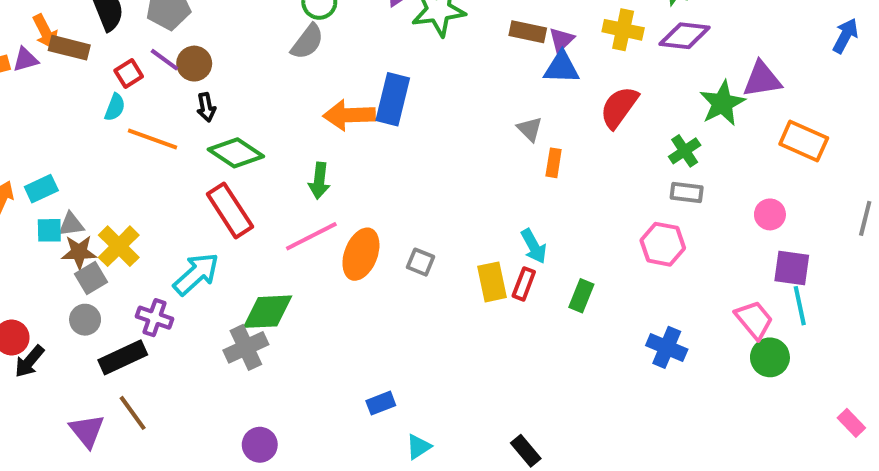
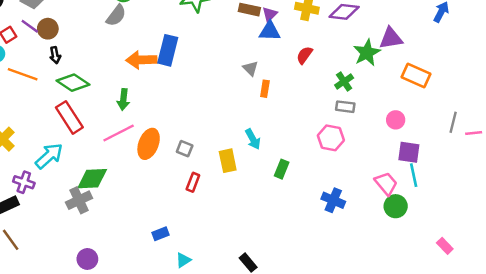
red semicircle: (619, 107) -> (304, 55), size x0.7
red rectangle: (524, 284) -> (193, 182), moved

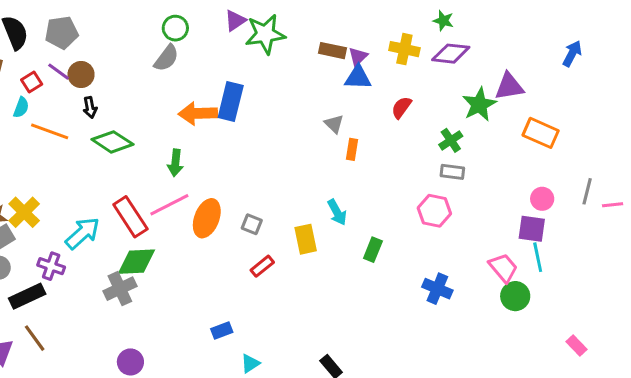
red rectangle: (69, 117) -> (130, 217), moved
pink circle: (396, 120) -> (542, 199), moved
red rectangle: (193, 182) -> (262, 266), turned 30

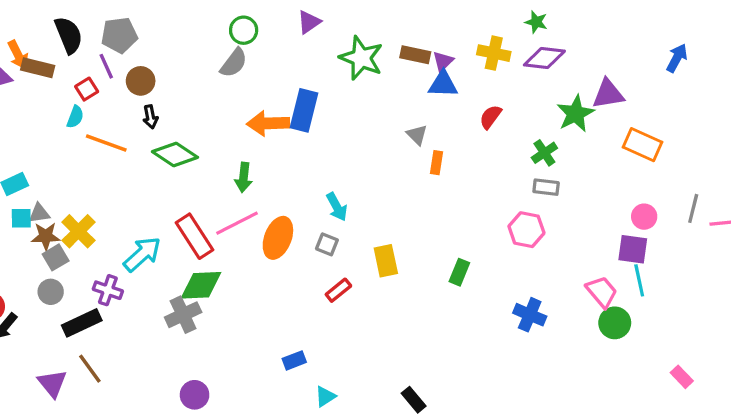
green star: (265, 34) -> (361, 58), moved, turned 30
purple line: (59, 72) -> (106, 66), moved, turned 30
cyan arrow: (337, 212) -> (337, 207), moved

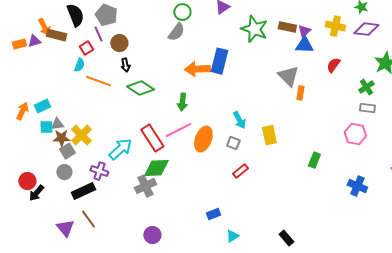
gray pentagon: (119, 35) -> (106, 15), turned 30
gray triangle: (417, 135) -> (288, 76), size x1.6
yellow rectangle: (386, 261) -> (269, 135), moved

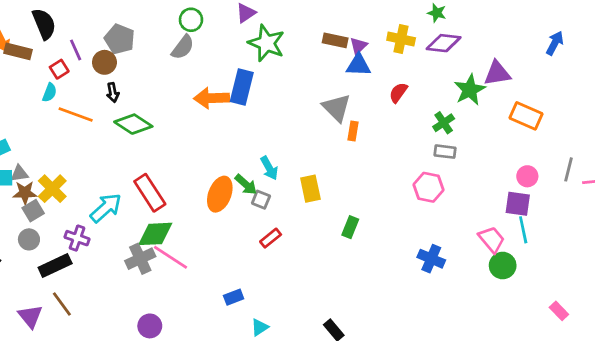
gray pentagon: (106, 15) -> (120, 39), moved
green star: (254, 29) -> (266, 43), moved
green arrow: (182, 102) -> (246, 185), moved, turned -54
pink line: (178, 130) -> (170, 257), moved, turned 60
green rectangle: (314, 160) -> (350, 227), moved

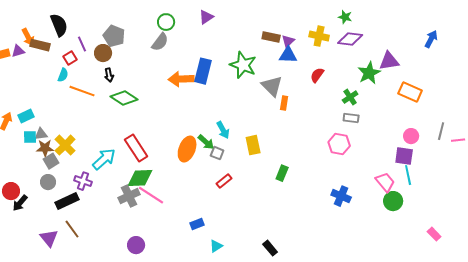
green star: (266, 43) -> (243, 65), moved

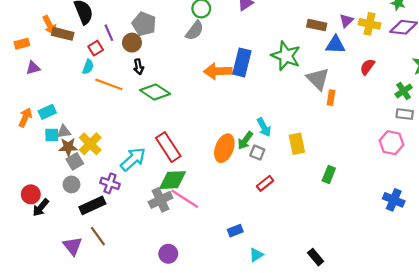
purple triangle: (288, 41) -> (346, 21), moved
purple triangle: (18, 51) -> (33, 68), moved
green arrow: (206, 142) -> (245, 140), turned 84

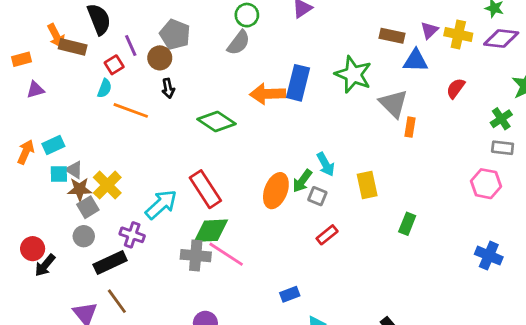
green diamond: (155, 92) -> (216, 121), moved
gray triangle: (64, 132) -> (74, 170), turned 40
gray cross: (161, 200) -> (196, 256), turned 30

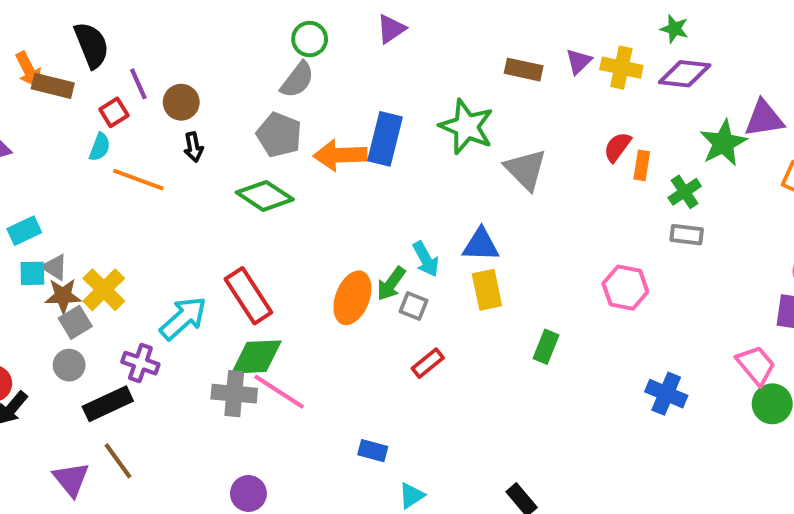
gray pentagon: (175, 34) -> (279, 135), moved
blue triangle: (416, 61) -> (481, 245), moved
orange rectangle: (410, 127) -> (642, 165), moved
pink hexagon: (486, 184) -> (625, 288), moved
blue rectangle: (290, 294) -> (373, 451), turned 36

